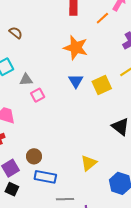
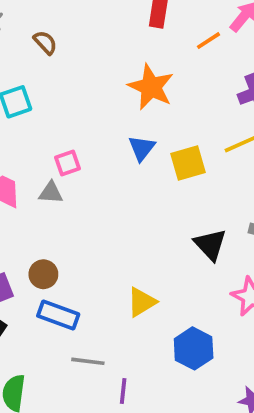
gray triangle: (26, 80) -> (51, 193), moved

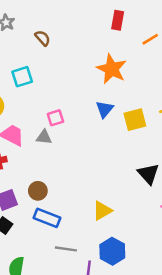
blue hexagon: (194, 348) -> (112, 251), moved

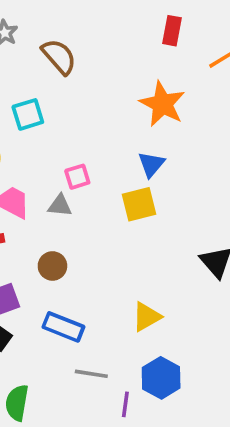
brown semicircle: (43, 38) -> (59, 57), size x1.5
yellow square: (135, 120) -> (139, 204), moved
brown circle: (38, 191) -> (52, 266), moved

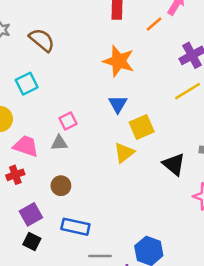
yellow square: (139, 204) -> (142, 127), moved
yellow triangle: (146, 317) -> (124, 153), moved

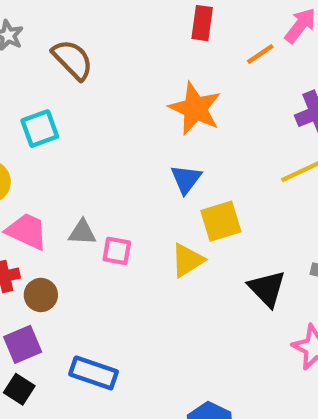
pink square: (68, 121) -> (117, 251), moved, turned 30
brown circle: (61, 186) -> (41, 295), moved

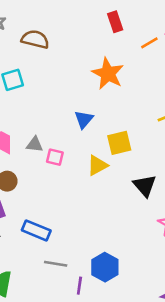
red rectangle: (202, 23) -> (115, 22), turned -30
brown semicircle: (73, 60) -> (35, 39), turned -36
blue triangle: (186, 179) -> (84, 119), moved

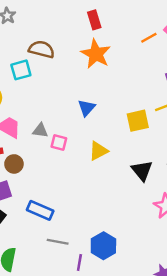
red rectangle: (115, 22) -> (94, 20), moved
brown semicircle: (35, 39) -> (42, 49), moved
orange star: (108, 74) -> (96, 54), moved
yellow square: (119, 143) -> (138, 121), moved

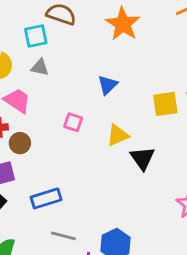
gray triangle: (40, 130) -> (40, 67), moved
black triangle: (142, 171) -> (143, 158), moved
blue rectangle: (40, 210) -> (46, 198), turned -45

